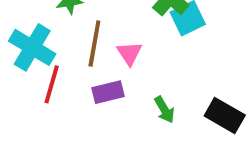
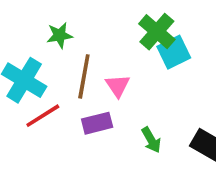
red line: (52, 84) -> (43, 116), turned 42

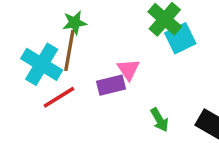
brown line: (84, 76) -> (69, 50), moved
purple rectangle: (97, 123) -> (111, 85), moved

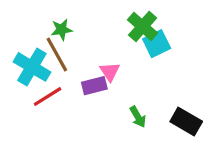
brown line: (69, 50) -> (57, 54), turned -39

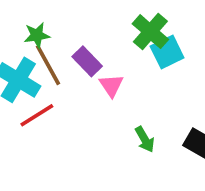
green star: (62, 30) -> (37, 35), moved
purple rectangle: (94, 86) -> (87, 61), moved, turned 60

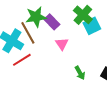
green star: (37, 35) -> (36, 17), moved, size x1.5
purple rectangle: (87, 61) -> (52, 22), moved

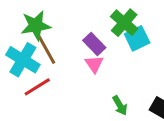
green star: (36, 17) -> (36, 26), moved
purple rectangle: (52, 22) -> (94, 44), moved

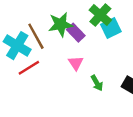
green star: (36, 26) -> (61, 24), moved
pink triangle: (94, 64) -> (76, 63), moved

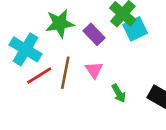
green star: (61, 24) -> (60, 23), moved
brown line: (36, 36) -> (65, 73), moved, turned 40

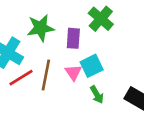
cyan square: (135, 29) -> (92, 66), moved
purple rectangle: (94, 34) -> (73, 38), turned 48

